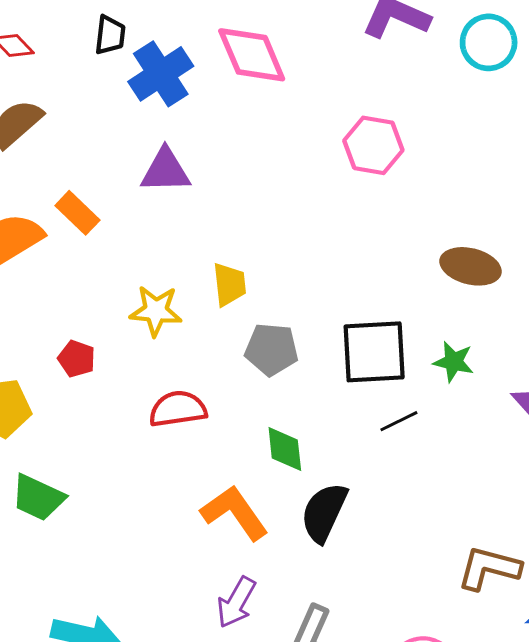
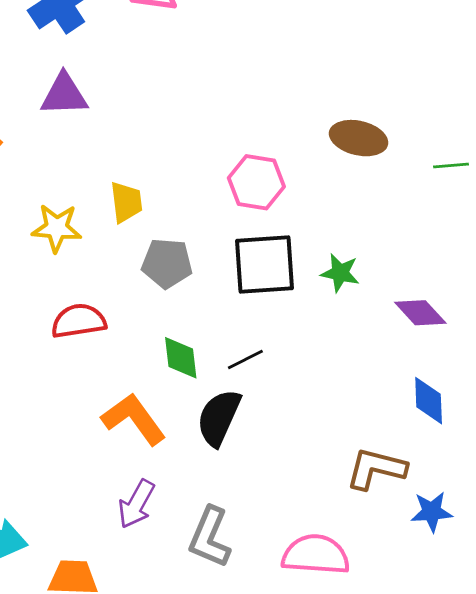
pink hexagon: (373, 145) -> (256, 182), moved
brown ellipse: (471, 266) -> (359, 138), moved
black line: (399, 421) -> (245, 359), moved

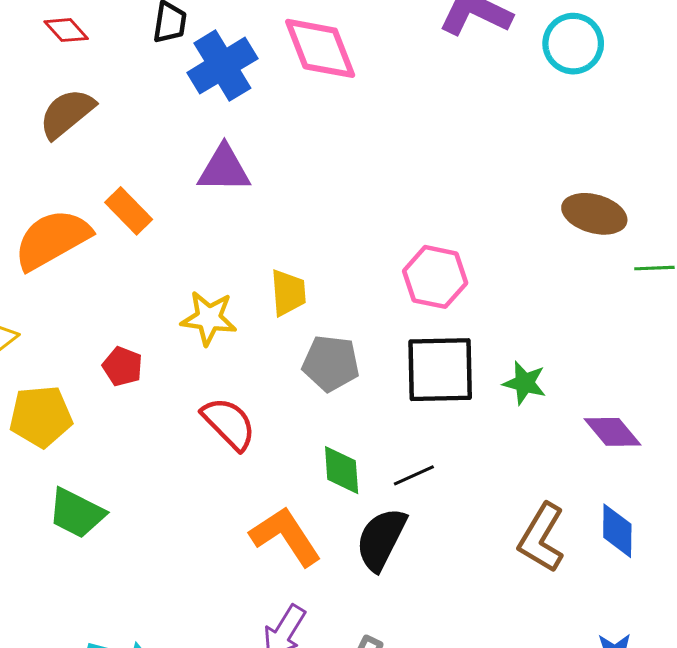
brown ellipse: (359, 138) -> (594, 214), moved
red semicircle: (79, 321) -> (229, 424), turned 52
brown L-shape: (376, 469) -> (542, 538), moved, turned -76

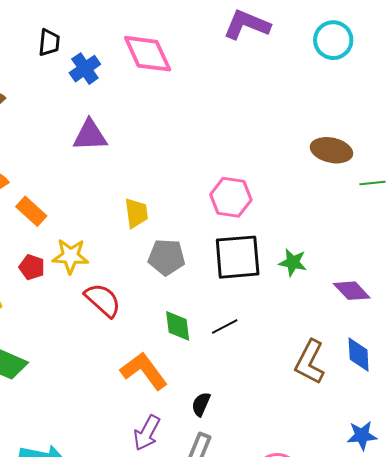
cyan circle: (573, 44) -> (333, 40), moved
blue cross: (222, 66) -> (85, 69), size x0.7
orange rectangle: (129, 211) -> (31, 211), moved
yellow star: (209, 318) -> (71, 256), moved
black semicircle: (381, 539) -> (201, 404), moved, size x0.6

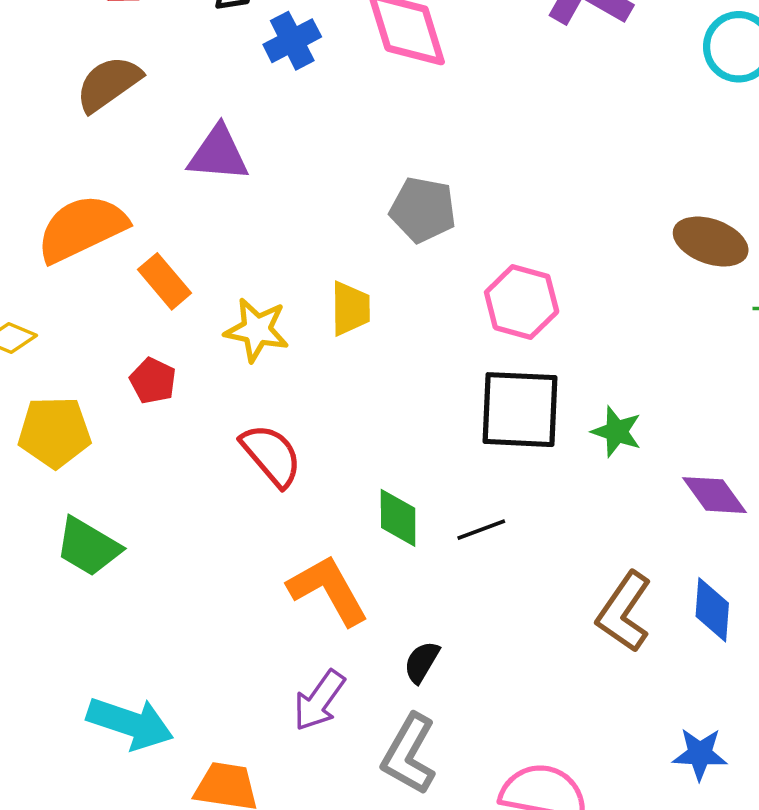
purple triangle: (90, 135) -> (218, 154), moved
yellow star: (71, 256) -> (257, 330), moved
gray pentagon: (167, 257) -> (423, 210), moved

